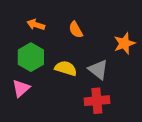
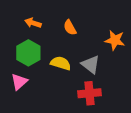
orange star: (124, 43) -> (115, 40), turned 30

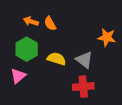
orange semicircle: (70, 28) -> (50, 24), moved

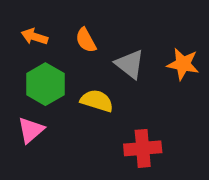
orange arrow: (31, 21) -> (34, 37), moved
gray triangle: (84, 60) -> (130, 64), moved

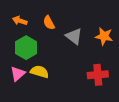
yellow semicircle: (97, 101) -> (40, 72), moved
red cross: (143, 148) -> (98, 75), moved

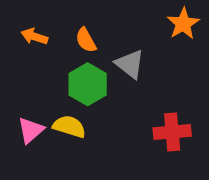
orange star: (104, 36) -> (183, 24), moved, turned 30
green hexagon: (26, 48) -> (88, 84), moved

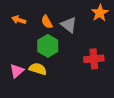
gray triangle: (130, 64) -> (69, 25), moved
red cross: (172, 132) -> (94, 59), moved

